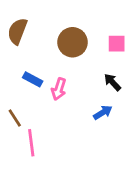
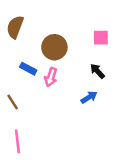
brown circle: (73, 42) -> (54, 47), moved
pink line: (31, 143) -> (17, 141), moved

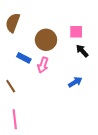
pink square: (101, 38) -> (76, 32), moved
black arrow: (97, 71) -> (82, 51), moved

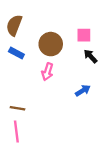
blue rectangle: (24, 58) -> (16, 53), moved
brown line: (11, 86) -> (17, 108), moved, turned -48

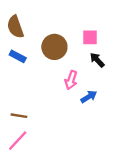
brown semicircle: (14, 25) -> (15, 27), turned -40
pink arrow: (47, 72) -> (71, 80), moved
pink line: (16, 131) -> (18, 141), turned 50

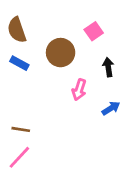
pink square: (90, 37) -> (94, 31), moved, turned -35
black arrow: (97, 60) -> (108, 67), turned 35
blue arrow: (89, 97) -> (111, 108), moved

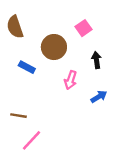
blue rectangle: (19, 63) -> (27, 67), moved
pink line: (19, 157) -> (32, 140), moved

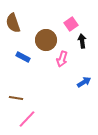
black arrow: (96, 60) -> (82, 41), moved
pink arrow: (70, 80) -> (62, 59), moved

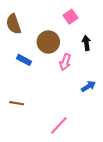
pink square: (71, 24) -> (71, 17), moved
pink line: (27, 119) -> (59, 125), moved

